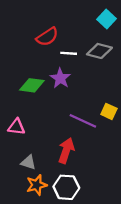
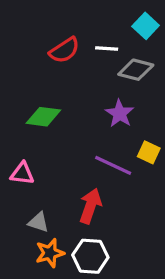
white line: (69, 53) -> (107, 49), moved
purple star: (60, 78) -> (120, 113), moved

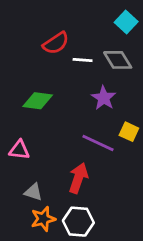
white line: (107, 49) -> (83, 60), moved
gray diamond: (136, 70) -> (118, 60), turned 44

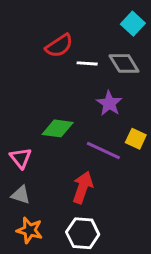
green diamond: (38, 101) -> (58, 128), moved
pink triangle: (19, 150) -> (21, 158), turned 45
gray triangle: (33, 192) -> (21, 195), moved
orange star: (43, 219) -> (30, 230), moved, turned 30

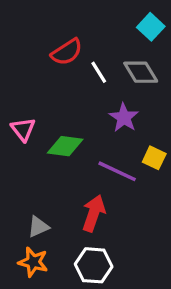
white line: (87, 63) -> (99, 72), turned 54
pink triangle: (21, 158) -> (23, 129), moved
gray triangle: (21, 195) -> (38, 227), moved, turned -42

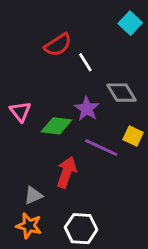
gray diamond: (141, 72) -> (122, 93), moved
purple star: (124, 118) -> (87, 109), moved
red arrow: (94, 213) -> (67, 172), moved

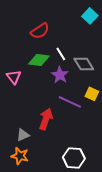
white line: (85, 62) -> (61, 54), moved
green diamond: (56, 126) -> (39, 60), moved
white hexagon: (81, 229) -> (74, 158), moved

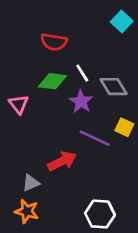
red semicircle: (40, 31) -> (54, 42), turned 42
red arrow: (46, 119) -> (62, 161), turned 45

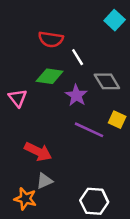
white line: (82, 73) -> (78, 57), moved
red arrow: (62, 161) -> (38, 152), moved, turned 52
gray triangle: (31, 183) -> (44, 181), moved

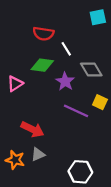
cyan square: (115, 20) -> (98, 17), turned 35
pink triangle: (18, 98) -> (15, 84), turned 35
orange star: (25, 199) -> (15, 160), moved

